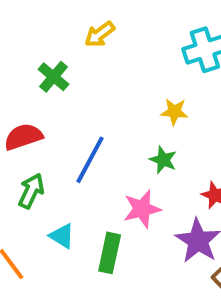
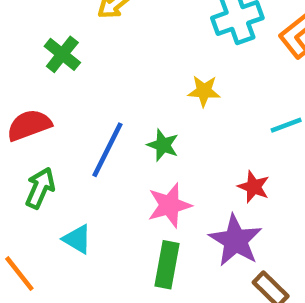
green star: (163, 160) -> (163, 145), moved
green rectangle: (110, 253) -> (167, 265), moved

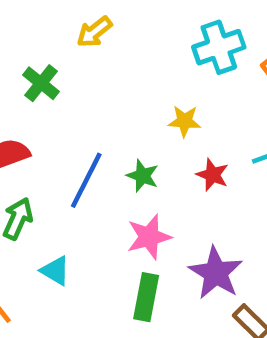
red star: (254, 187) -> (213, 175), moved

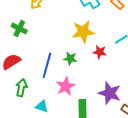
yellow star: (185, 121) -> (83, 32), size x1.6
pink star: (149, 237) -> (66, 86), moved

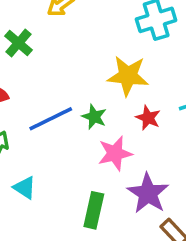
blue line: (47, 65) -> (51, 119), turned 35
pink star: (66, 86) -> (115, 153), moved

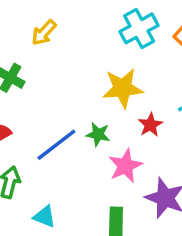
red star: (148, 118) -> (150, 125), turned 30

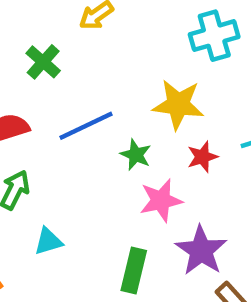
blue line: (56, 145) -> (86, 126), moved
cyan triangle: (45, 216) -> (48, 241), turned -50

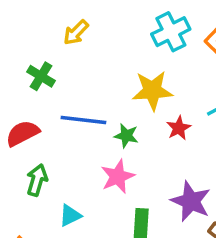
blue line: (86, 126) -> (83, 120), turned 42
pink star: (161, 200) -> (118, 176), moved

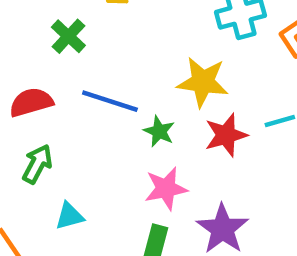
red star: (179, 128) -> (226, 135), size x1.4
pink star: (118, 176) -> (166, 189), moved

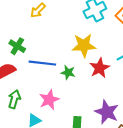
green cross: (68, 36) -> (17, 46), moved
pink star: (166, 189) -> (49, 100), moved

